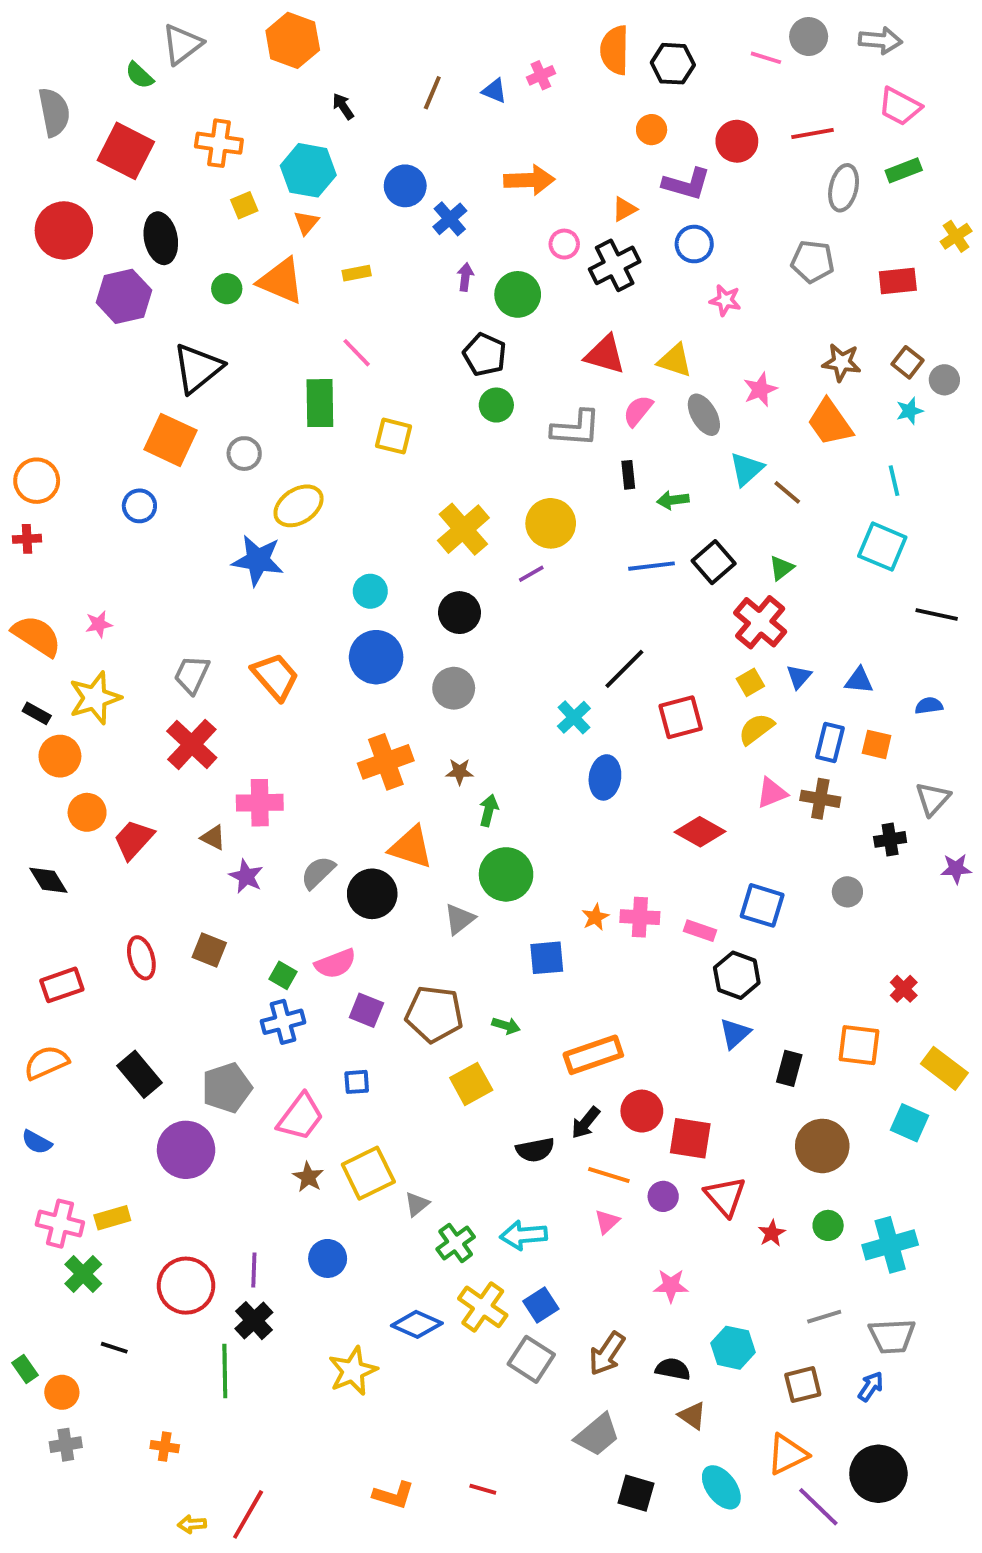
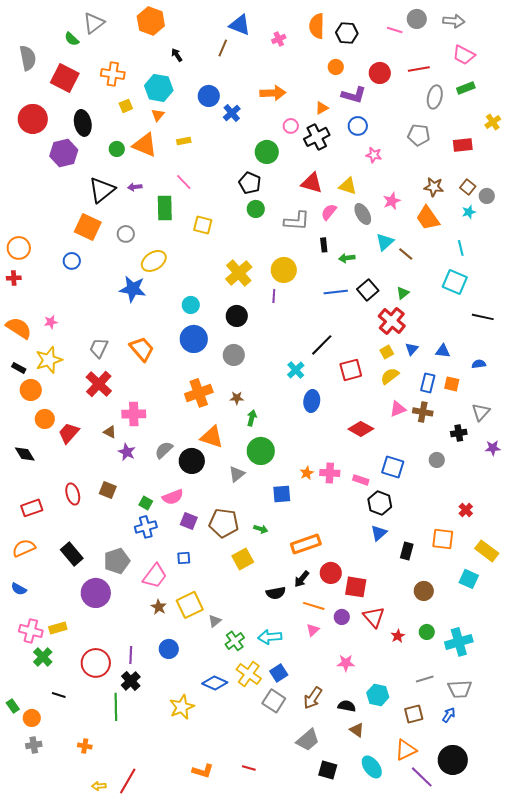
blue triangle: (494, 91) -> (240, 25), moved, size x1.6
purple arrow: (465, 277) -> (135, 187), moved, turned -104
purple line: (531, 574) -> (274, 296), turned -56
brown circle: (822, 1146) -> (424, 591), size x0.7

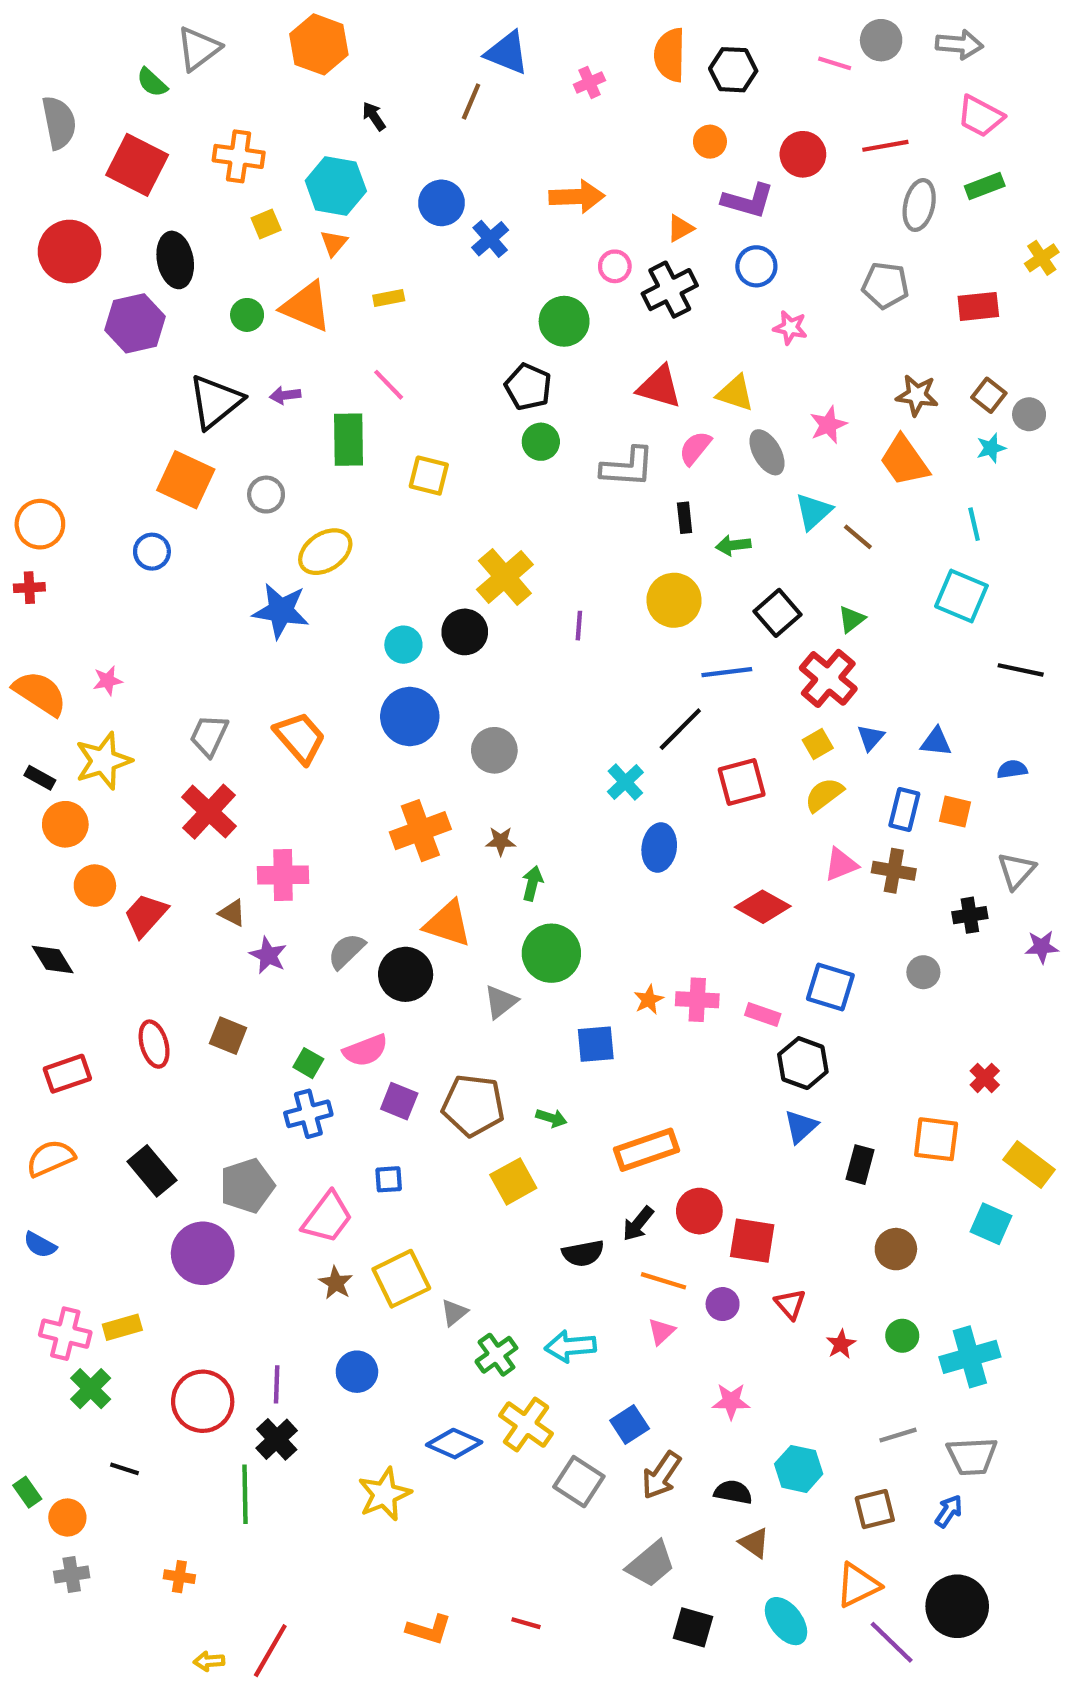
yellow circle: (284, 270) -> (674, 600), moved
blue line: (336, 292) -> (727, 672), moved
black circle: (237, 316) -> (465, 632), moved
red triangle: (374, 617) -> (790, 1304), size x0.7
blue square: (279, 673) -> (630, 1424), moved

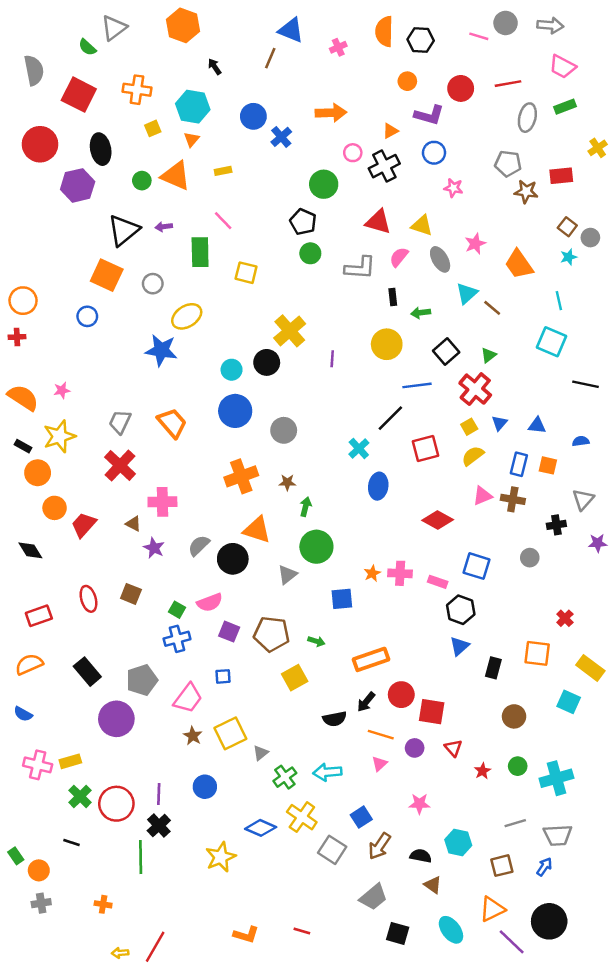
brown star: (917, 395) -> (526, 191), moved
green cross: (91, 1389) -> (80, 796), moved

